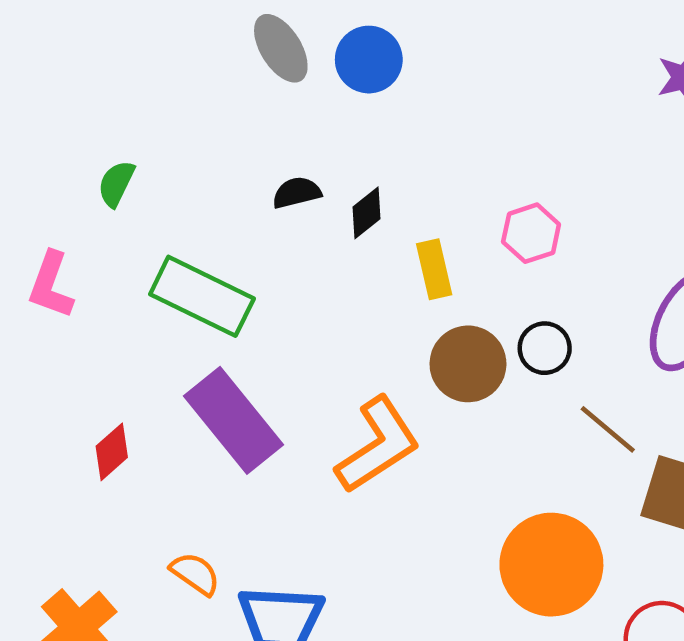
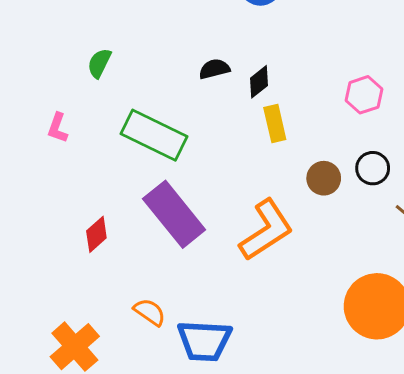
yellow rectangle: (434, 269) -> (275, 124), moved
pink L-shape: (51, 285) -> (58, 128), size x0.7
brown circle: (468, 364) -> (324, 178), size x0.7

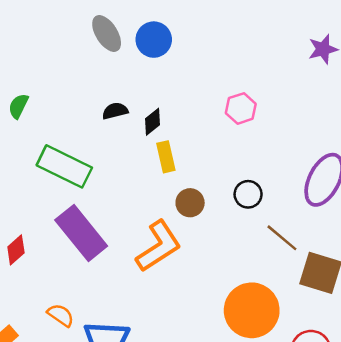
pink hexagon: (364, 95) -> (241, 108), moved
brown circle: (324, 178) -> (190, 203), moved

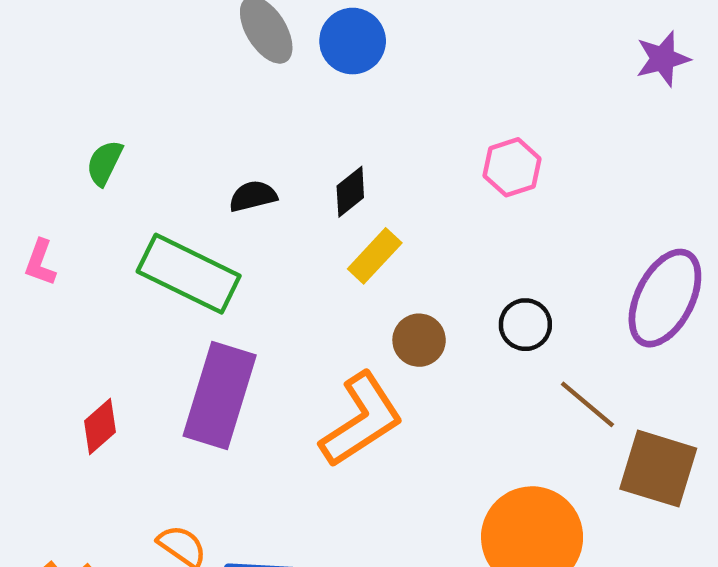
black semicircle: (115, 111) -> (253, 196), moved
yellow rectangle: (166, 157) -> (375, 256), turned 56
purple rectangle: (81, 233) -> (220, 396), turned 56

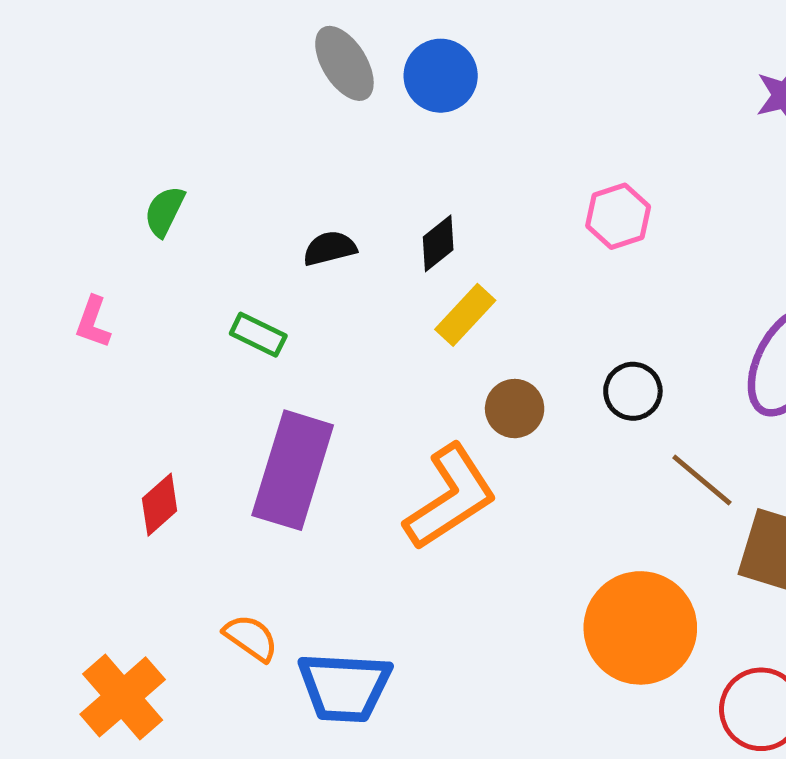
green rectangle: (189, 274) -> (258, 335), size x0.5

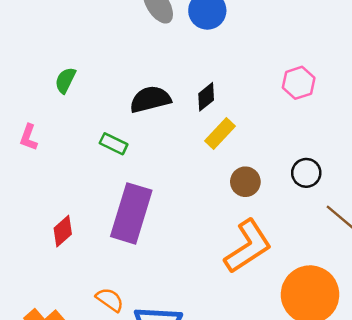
black semicircle: (330, 248) -> (150, 99), size x1.5
orange L-shape: (450, 497) -> (248, 246), moved

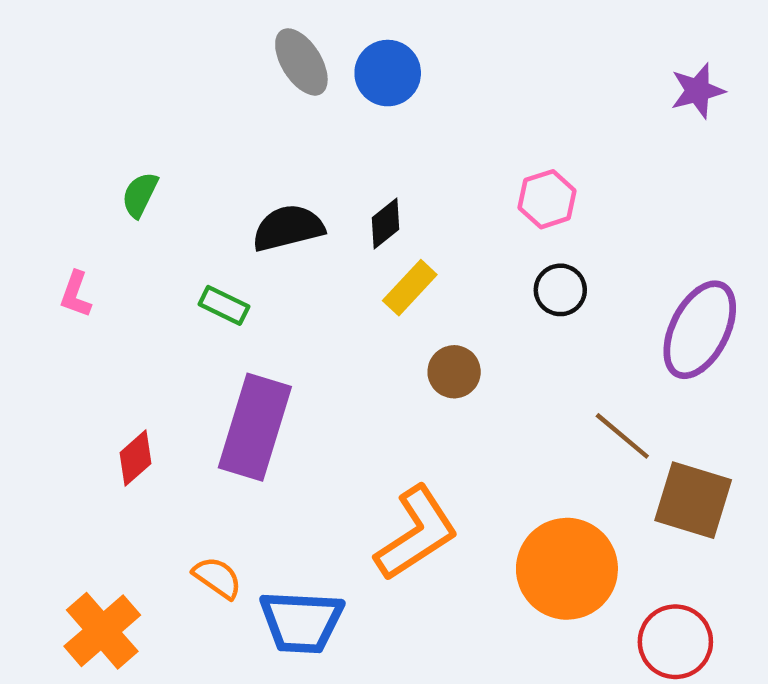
black circle: (306, 173) -> (560, 290), moved
orange L-shape: (248, 246) -> (416, 533), moved

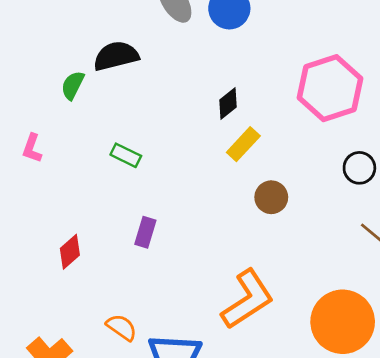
pink hexagon: (547, 199) -> (330, 88), size x1.8
black semicircle: (288, 228) -> (116, 56), moved
black circle: (560, 290) -> (359, 168), moved
purple rectangle: (255, 427) -> (145, 232), size x0.5

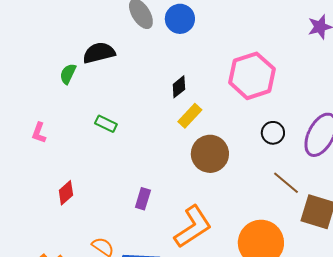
pink L-shape: (32, 148) -> (39, 133), moved
brown circle: (271, 197) -> (210, 154), size x1.6
purple rectangle: (145, 232) -> (143, 199), moved

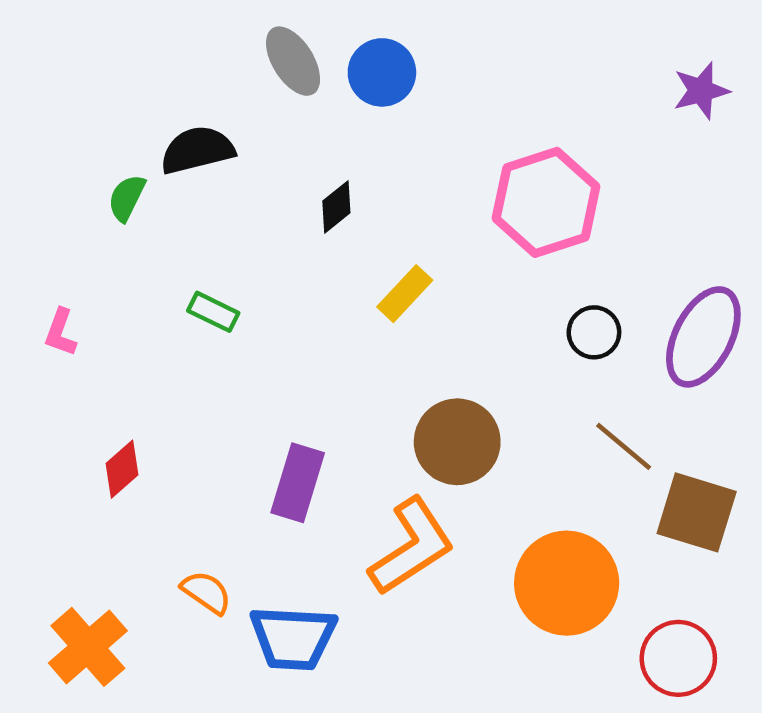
black diamond: (179, 87) -> (336, 207), moved
brown circle: (210, 154) -> (457, 442), moved
purple rectangle: (143, 199) -> (298, 483), size x1.5

